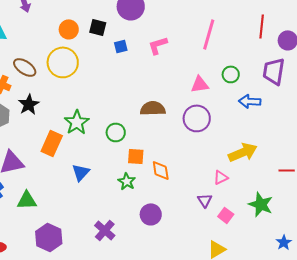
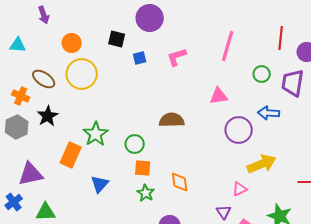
orange circle: (69, 29) -> (72, 43), moved
green circle: (231, 74) -> (262, 74), moved
purple circle: (197, 118) -> (239, 130), moved
orange square: (136, 156) -> (143, 168), moved

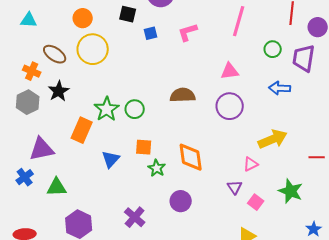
purple circle: (239, 130) -> (230, 106), moved
green circle: (135, 144) -> (135, 109), moved
orange square: (143, 168) -> (144, 147), moved
orange diamond: (180, 182) -> (191, 157), size x1.4

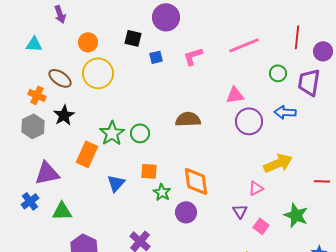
pink line: (239, 21) -> (244, 45), turned 52
purple circle: (230, 106) -> (249, 121), moved
purple circle: (181, 201) -> (186, 212), moved

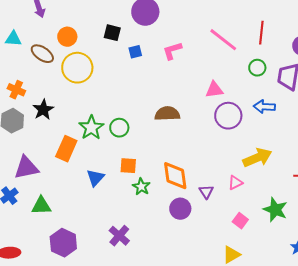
red line: (297, 37) -> (261, 33), moved
pink line: (244, 45) -> (223, 40), turned 60
brown ellipse: (60, 78) -> (42, 54), moved
purple triangle: (240, 211) -> (206, 192), moved
purple circle: (186, 212) -> (180, 209), moved

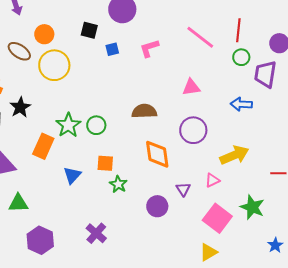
green circle: (257, 68) -> (241, 57), moved
purple circle: (228, 116) -> (193, 130), moved
orange diamond: (175, 176) -> (157, 154), moved
pink square: (240, 221) -> (217, 218), size x1.8

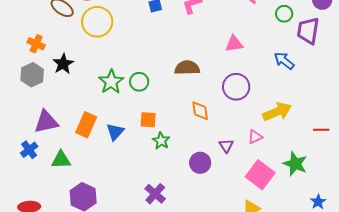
blue arrow: (241, 104) -> (284, 61), turned 35
orange rectangle: (43, 146) -> (86, 125), moved
orange diamond: (157, 154) -> (200, 111), size x0.7
purple cross: (96, 233) -> (155, 194), moved

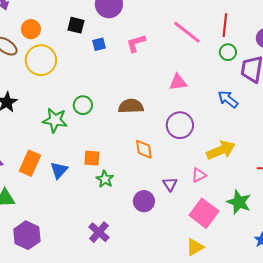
green star: (111, 82) -> (55, 120), turned -30
green circle: (139, 82) -> (83, 105), moved

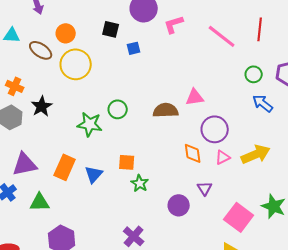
pink L-shape: (136, 43) -> (174, 24), moved
green circle: (228, 52) -> (254, 74), moved
pink triangle: (178, 82) -> (195, 97), moved
orange diamond: (144, 149) -> (193, 153), moved
pink triangle: (199, 175) -> (223, 157), moved

